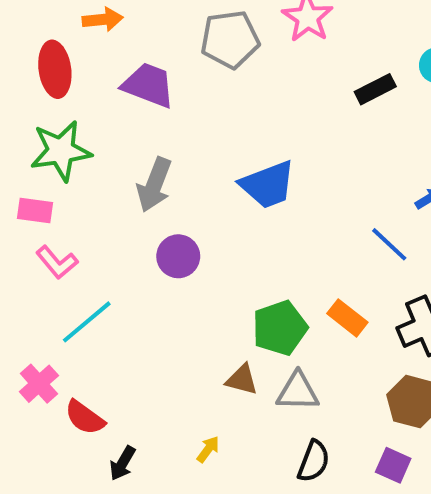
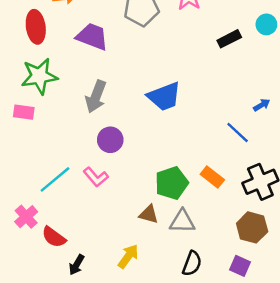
pink L-shape: (57, 262) -> (96, 177), moved
yellow arrow: (208, 449) -> (128, 256), size x1.5

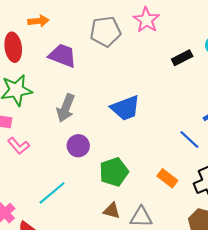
pink L-shape: (96, 177) -> (18, 146), moved
cyan line: (55, 179) -> (52, 193), moved
green pentagon: (172, 183) -> (114, 172), moved

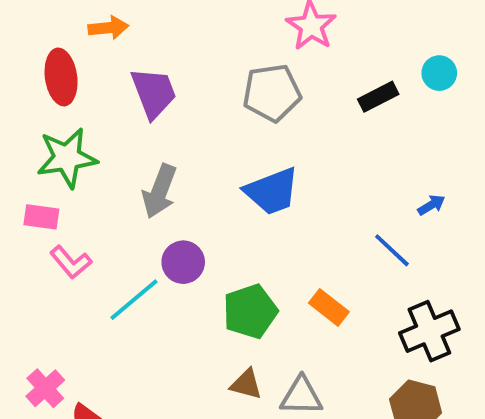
gray pentagon: (105, 31) -> (272, 93), moved
purple trapezoid: (63, 56) -> (154, 93), turned 48
orange rectangle: (167, 178) -> (329, 307), moved
cyan line: (52, 193) -> (134, 300), moved

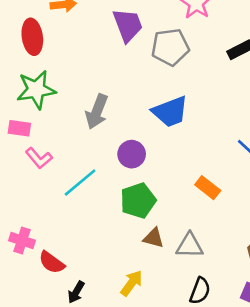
purple trapezoid: (154, 93) -> (128, 25), moved
purple circle: (183, 262) -> (132, 154), moved
green pentagon: (250, 311) -> (138, 201), moved
pink cross: (45, 388) -> (22, 241), turned -30

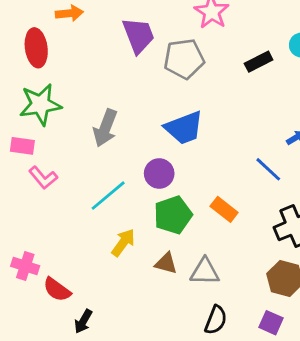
purple circle: (132, 154) -> (159, 173), moved
cyan line: (80, 182) -> (108, 196), moved
green pentagon: (138, 201) -> (173, 215), moved
yellow arrow: (132, 283) -> (123, 243), moved

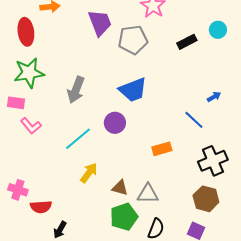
orange rectangle: (224, 209) -> (162, 149), turned -54
green pentagon: (173, 215) -> (124, 217), moved
red semicircle: (57, 290) -> (41, 207), turned -40

